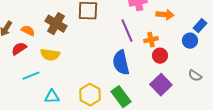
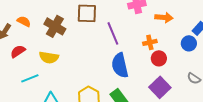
orange semicircle: (28, 31) -> (24, 21), moved
purple line: (127, 31) -> (113, 33), moved

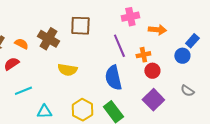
orange semicircle: (24, 21) -> (21, 44), moved
purple line: (113, 33) -> (119, 46), moved
yellow semicircle: (49, 57) -> (67, 70), moved

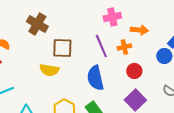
brown square: (80, 26) -> (62, 48), moved
brown cross: (48, 39) -> (37, 24), moved
orange cross: (143, 55) -> (124, 47), moved

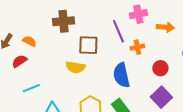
brown cross: (37, 24) -> (63, 21), turned -35
purple line: (101, 46) -> (118, 31), moved
orange cross: (124, 47) -> (137, 47), moved

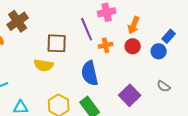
brown cross: (63, 21) -> (18, 21), moved, turned -30
orange arrow: (165, 27) -> (134, 25), turned 108
red circle: (160, 68) -> (133, 46), moved

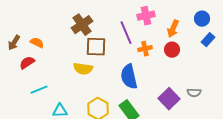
brown cross: (18, 21) -> (82, 25), moved
blue circle: (159, 51) -> (202, 19), moved
gray semicircle: (164, 86) -> (194, 93), moved, turned -32

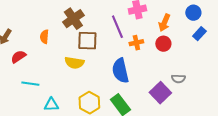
orange semicircle: (37, 43) -> (44, 37), moved, turned -112
cyan line: (39, 90) -> (30, 84), turned 30
gray semicircle: (194, 93) -> (178, 79), moved

